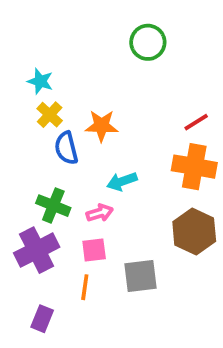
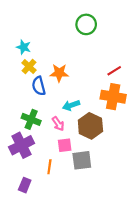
pink arrow: (100, 213) -> (58, 124), turned 72
brown hexagon: (194, 231) -> (90, 126), moved
pink square: (94, 250) -> (65, 145), moved

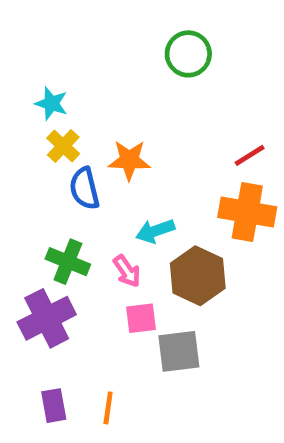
orange line: (49, 167) -> (108, 408), moved
purple rectangle: (25, 185) -> (54, 406), turned -32

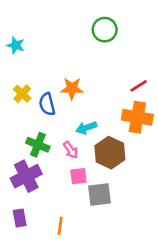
cyan star: (51, 103) -> (16, 45), moved
yellow cross: (63, 146) -> (22, 94), moved
purple rectangle: (54, 406) -> (20, 218), moved

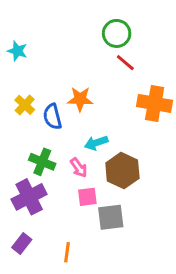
red line: (139, 86) -> (125, 63), moved, turned 72
orange cross: (137, 117) -> (155, 103), moved
purple rectangle: (20, 218) -> (22, 243), turned 48

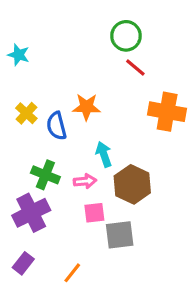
cyan arrow: (96, 143) -> (104, 154), turned 90
pink arrow: (79, 168) -> (85, 181), turned -60
orange line: (67, 252) -> (72, 273), turned 30

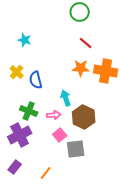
green circle: (126, 36) -> (80, 12), moved
cyan star: (19, 55) -> (25, 40), moved
orange star: (86, 107) -> (81, 68), moved
pink square: (94, 213) -> (60, 135), turned -32

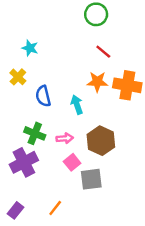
yellow cross: (17, 72) -> (18, 77), moved
cyan arrow: (66, 98) -> (77, 105), moved
purple rectangle: (15, 167) -> (15, 210), moved

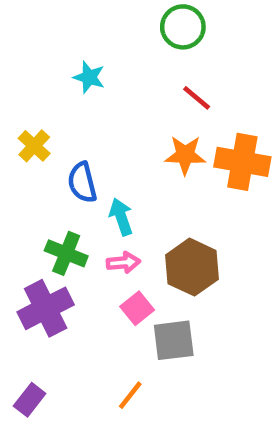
cyan star: (30, 48) -> (89, 77), moved
cyan arrow: (77, 105) -> (121, 217), moved
orange line: (55, 208) -> (130, 395), moved

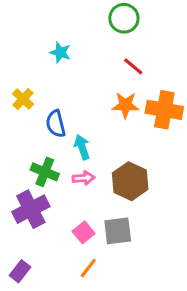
pink square: (137, 308) -> (84, 232), moved

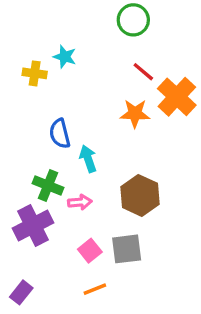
yellow cross: (23, 99) -> (35, 73), moved, turned -35
orange cross: (164, 110) -> (177, 97), moved, turned 33
pink arrow: (84, 178) -> (80, 202), moved
orange line: (88, 268) -> (95, 289), turned 30

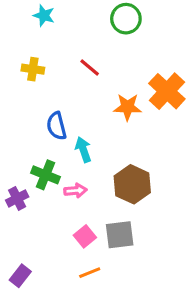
cyan star: (65, 57) -> (44, 15), moved
red line: (143, 72) -> (90, 68), moved
purple cross: (33, 226) -> (17, 198), moved, size x0.6

